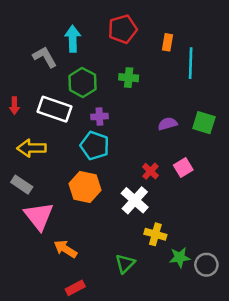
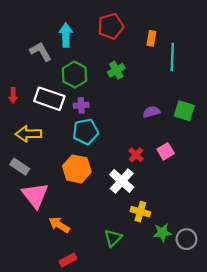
green cross: (129, 78) -> (116, 70), turned -35
purple cross: (99, 116) -> (81, 105), moved
cyan pentagon: (95, 146) -> (86, 132), turned -30

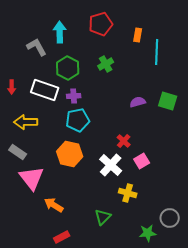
pink square: (166, 151) -> (142, 161), moved
green star: (162, 233) -> (148, 233), moved

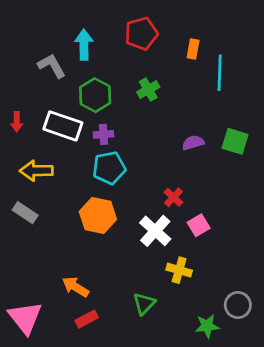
pink triangle: (32, 178) -> (25, 318), moved
red rectangle: (62, 237) -> (87, 319), moved

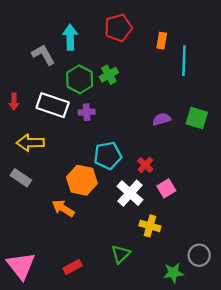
green cross: (148, 90) -> (109, 75), moved
cyan pentagon: (109, 168) -> (108, 156), moved
orange arrow: (76, 287) -> (63, 208), moved

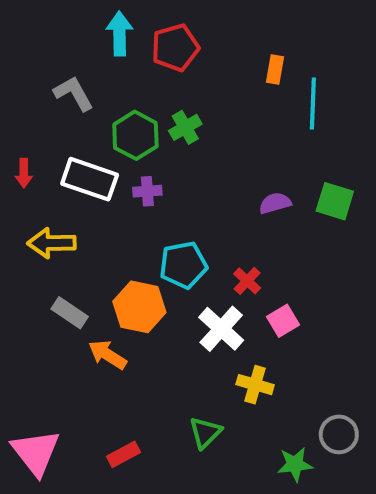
red pentagon: (118, 28) -> (175, 48), moved
cyan arrow: (70, 37) -> (119, 34), moved
gray rectangle: (21, 178) -> (70, 313), moved

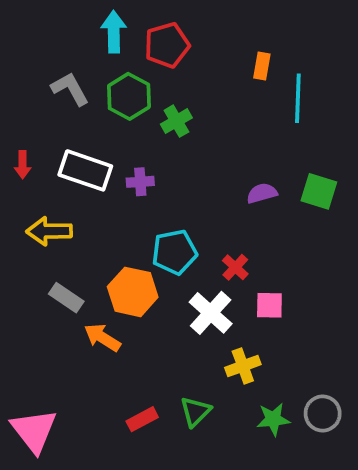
green hexagon: (135, 135) -> (129, 96), moved
pink square: (283, 321) -> (269, 305), turned 32
yellow cross: (255, 385) -> (243, 366), turned -36
red rectangle: (123, 454) -> (142, 419), moved
green star: (295, 464) -> (273, 419), moved

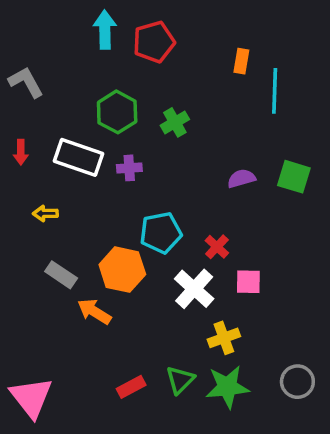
gray L-shape: (70, 89) -> (26, 82), moved
green hexagon: (129, 96) -> (117, 112), moved
green cross: (176, 121) -> (175, 122), moved
yellow arrow: (49, 231) -> (45, 213), size x0.6
green star: (273, 419) -> (227, 387), moved, size x1.4

